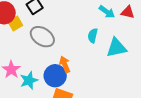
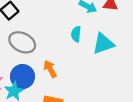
blue circle: (55, 76) -> (23, 77), moved

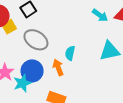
cyan semicircle: (76, 34) -> (70, 53), moved

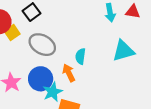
cyan arrow: (100, 15) -> (110, 13), turned 49
cyan star: (22, 83) -> (53, 92), moved

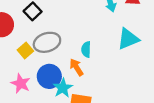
yellow square: (12, 32) -> (25, 51), moved
gray ellipse: (42, 45) -> (47, 42), turned -40

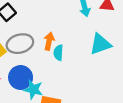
orange arrow: (76, 67) -> (49, 41), moved, turned 42
cyan star: (63, 88) -> (33, 90), turned -30

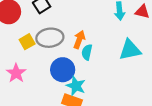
blue circle: (21, 77) -> (63, 70), moved
cyan star: (33, 90) -> (76, 86), moved

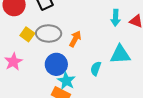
yellow square: (27, 42) -> (27, 34), turned -32
cyan semicircle: (87, 52) -> (96, 69), moved

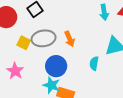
orange arrow: (75, 39) -> (70, 39), turned 140
cyan star: (66, 81) -> (51, 85), moved

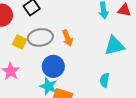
cyan semicircle: (94, 63) -> (105, 80), moved

